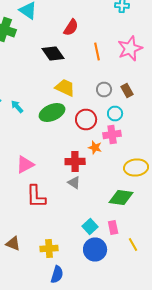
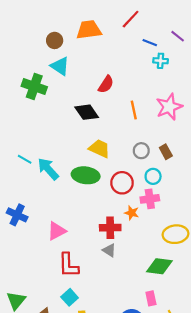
cyan arrow: (17, 106) -> (48, 169), size x1.6
green ellipse: (52, 112) -> (86, 175), turned 30
cyan square: (90, 226) -> (70, 297), moved

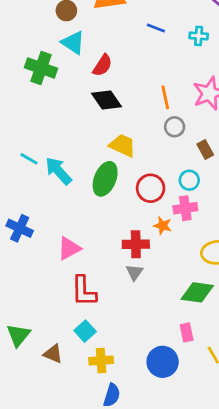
blue line: (150, 43) -> (156, 28), moved
red semicircle: (106, 84) -> (102, 65), moved
gray circle: (141, 151) -> (175, 127), moved
green ellipse: (86, 175) -> (105, 179), turned -75
gray triangle: (109, 250) -> (135, 272), turned 32

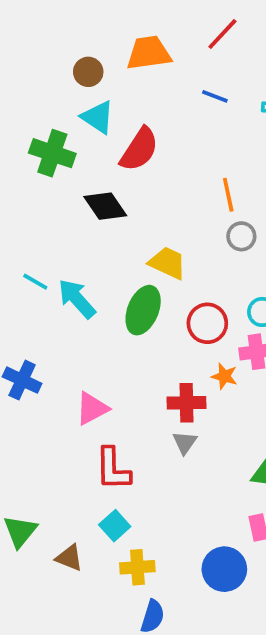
red semicircle: (102, 65) -> (139, 149), size x1.4
black diamond: (106, 100) -> (105, 206), moved

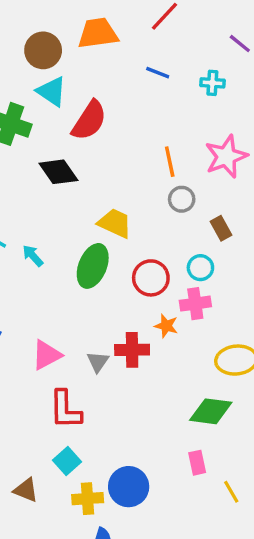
brown circle: (88, 72) -> (43, 50), size x1.4
cyan arrow: (77, 299) -> (33, 256), size x0.6
gray triangle: (185, 442) -> (98, 362), moved
blue circle: (224, 569) -> (129, 487), moved

